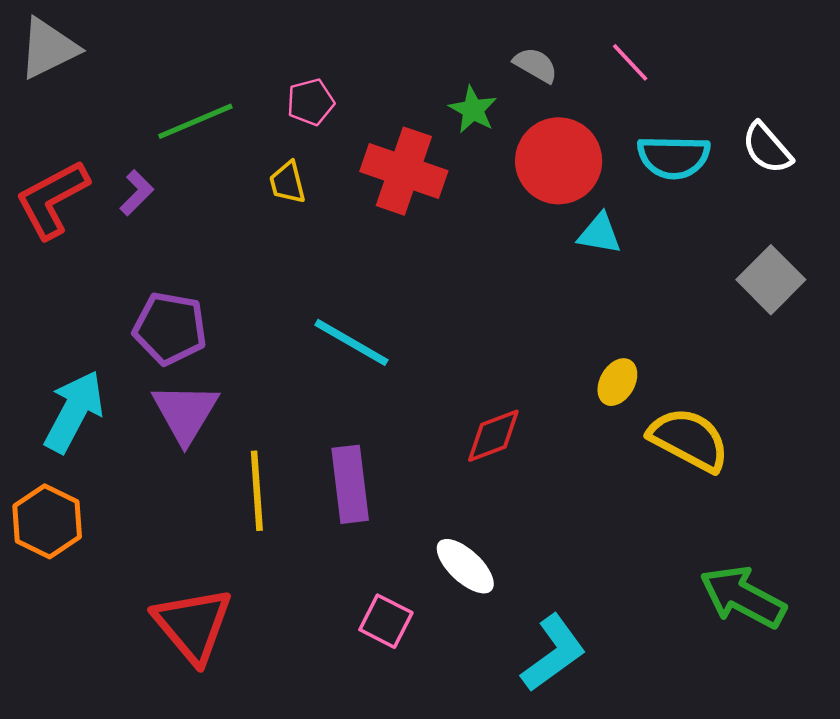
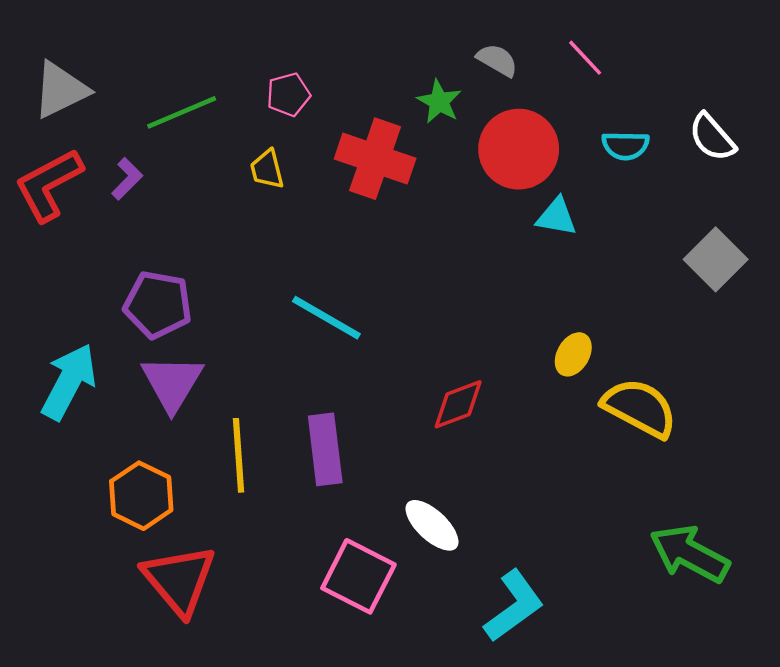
gray triangle: (48, 48) -> (61, 90), moved
cyan semicircle: (674, 157) -> (625, 146), size x0.7
orange hexagon: (47, 521) -> (141, 496), moved
pink square: (386, 621) -> (358, 576), size x1.5

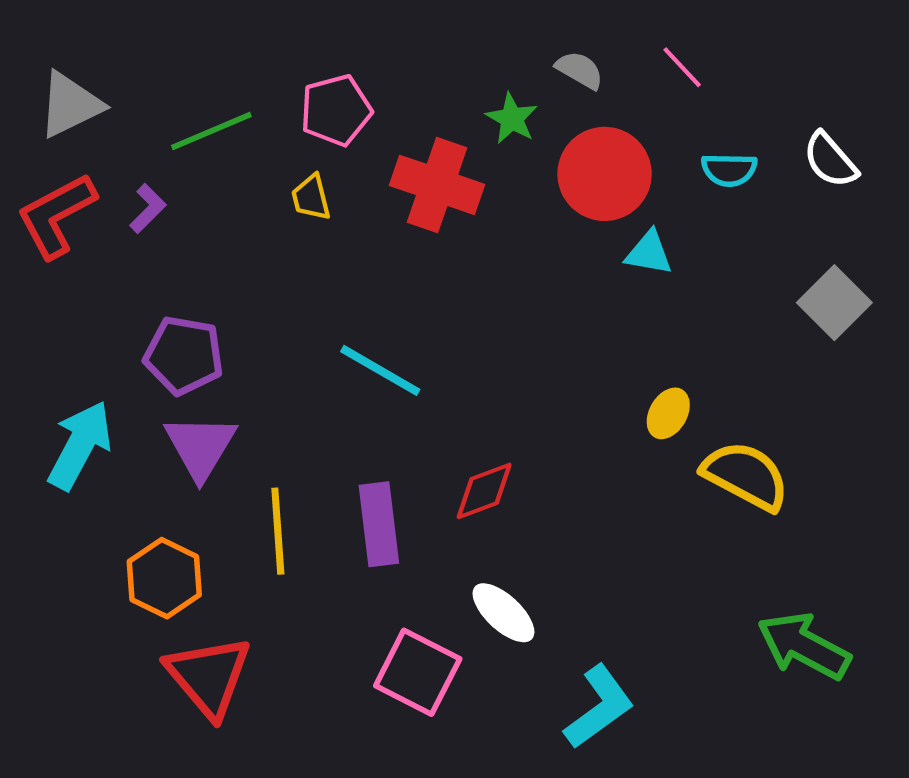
pink pentagon: (288, 95) -> (336, 110), size x1.4
red diamond: (458, 404) -> (484, 491), moved

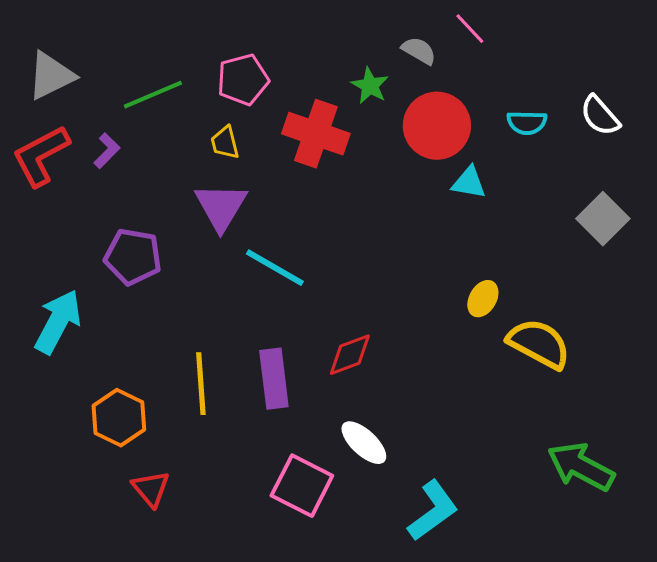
pink line: (682, 67) -> (470, 29), moved
purple triangle: (200, 447) -> (221, 207), moved
red triangle: (209, 676) -> (151, 489), size x0.6

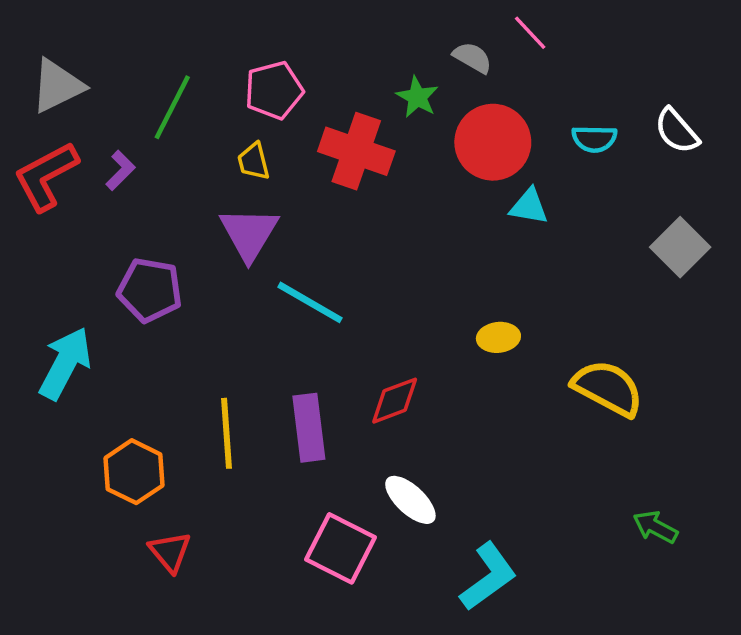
green line: (153, 95) -> (172, 107), turned -40
yellow ellipse: (483, 299) -> (498, 337), moved, turned 54
green arrow: (581, 467) -> (655, 527), size x0.6

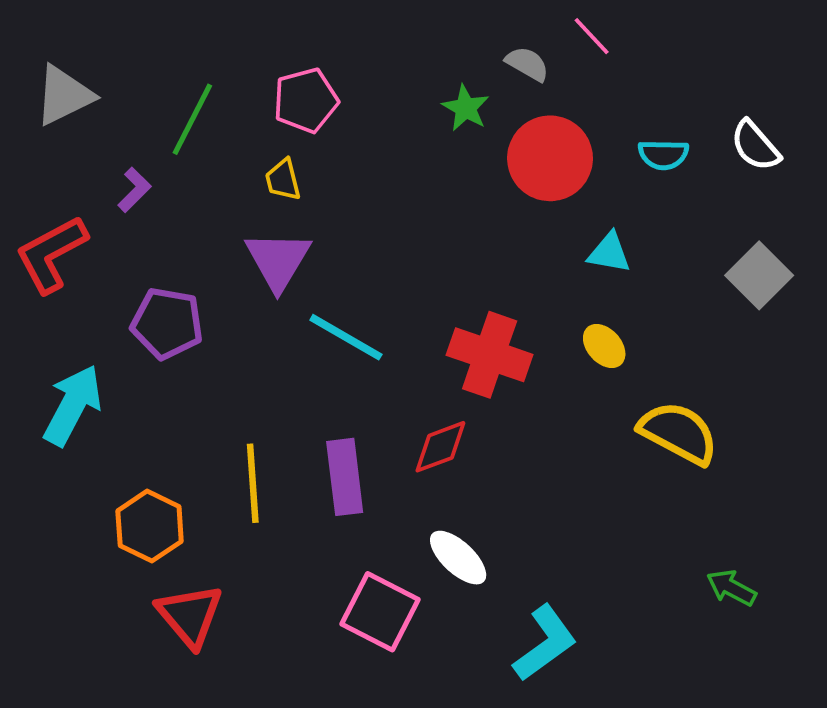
red cross: (356, 151) -> (490, 355), moved
red L-shape: (46, 176) -> (51, 254), moved
cyan triangle: (529, 206) -> (609, 253), moved
yellow ellipse: (498, 337) -> (604, 346), moved, turned 54
red triangle: (170, 552) -> (190, 615), size x1.4

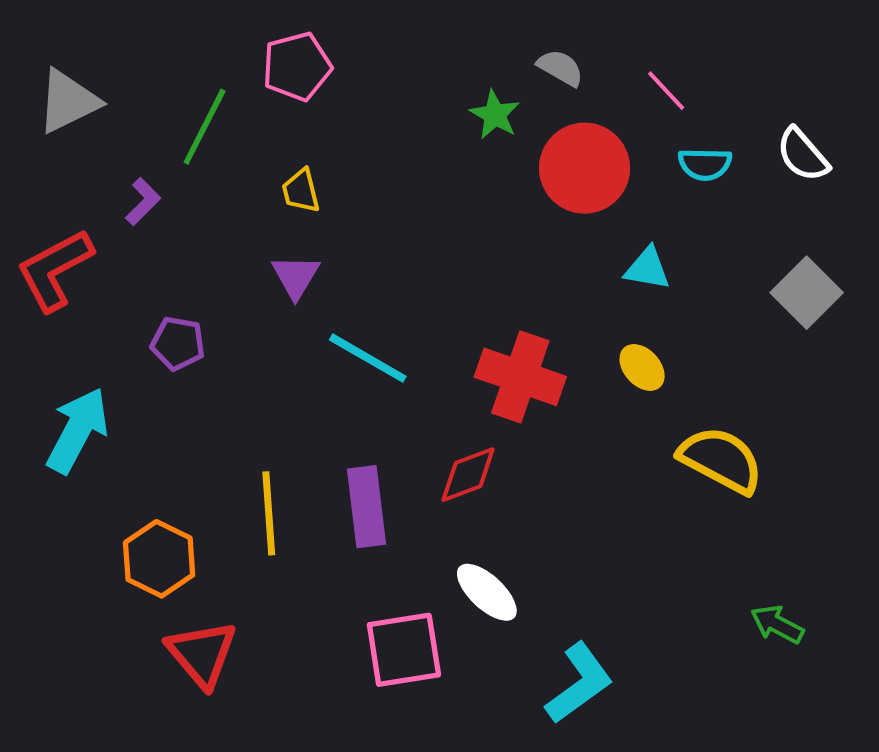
pink line: (592, 36) -> (666, 91), moved
pink pentagon: (306, 100) -> (297, 66), moved
purple triangle: (278, 260) -> (296, 277), size x0.7
purple pentagon: (167, 323) -> (178, 343), size x0.7
pink square: (380, 612) -> (404, 650), turned -36

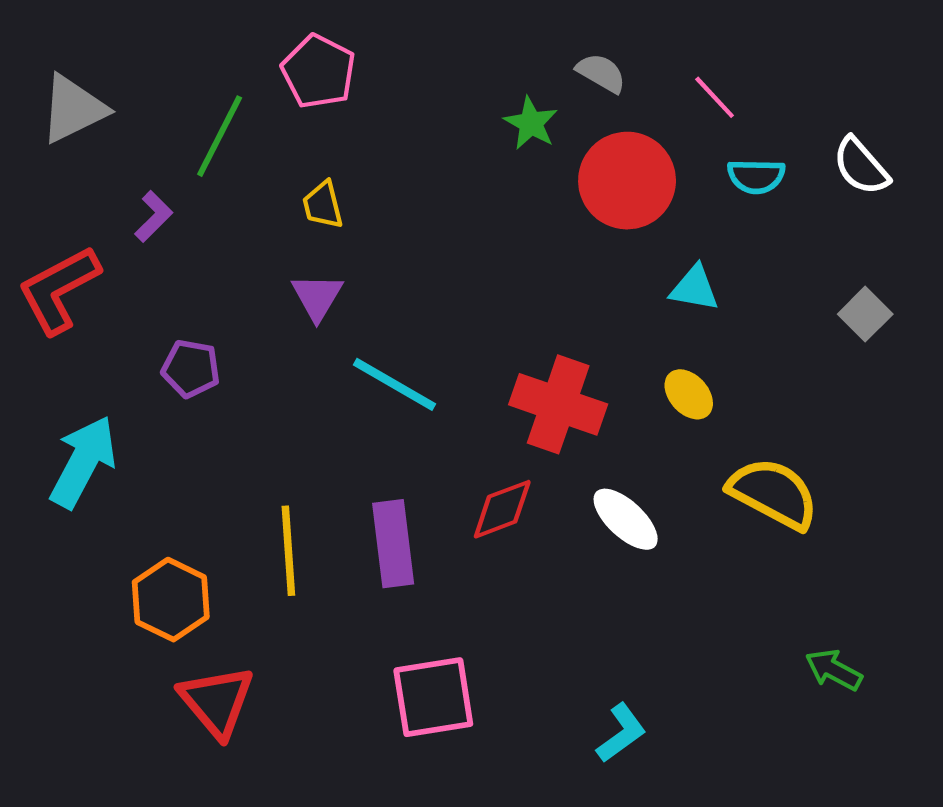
pink pentagon: (297, 66) -> (319, 72), turned -30
gray square: (807, 293) -> (865, 314), size x0.7
white ellipse: (487, 592) -> (626, 519), moved
cyan L-shape: (579, 683) -> (621, 733), size x0.7

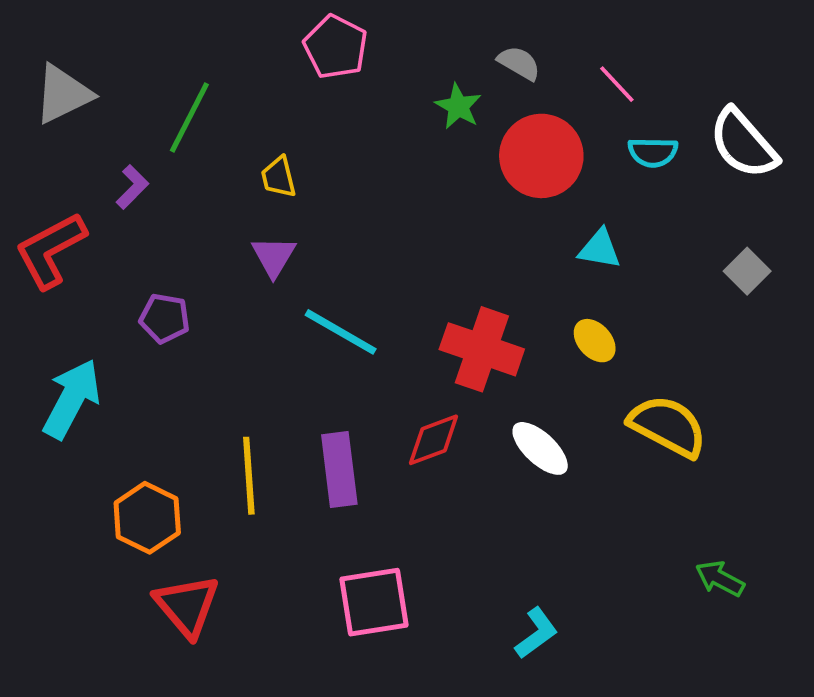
pink pentagon: (319, 72) -> (336, 47), moved
white semicircle: (861, 166) -> (743, 144), size x1.4

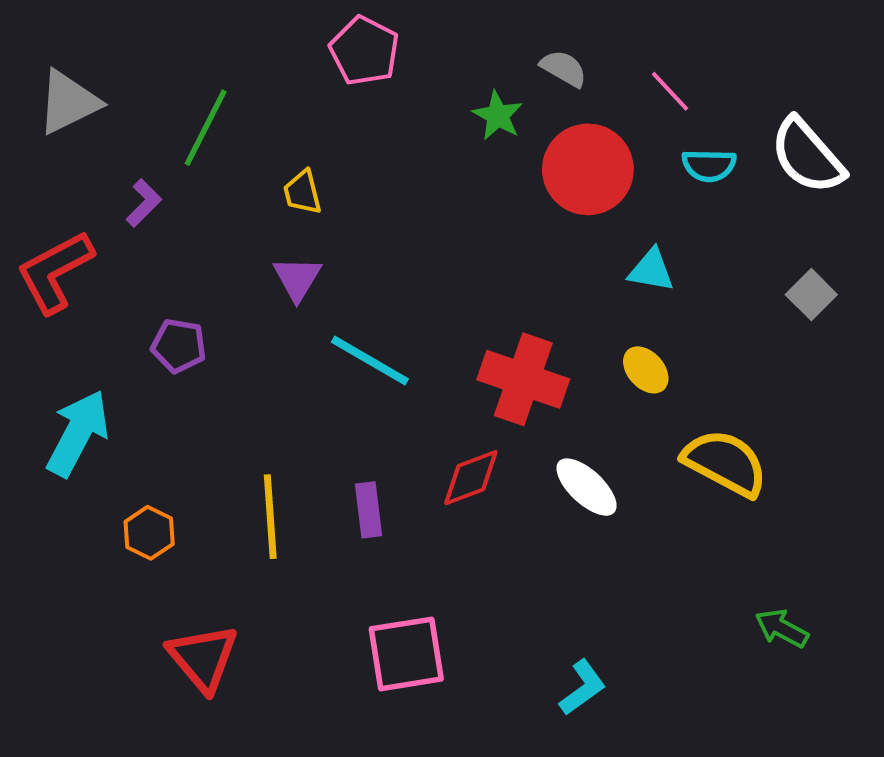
purple rectangle: (339, 470) -> (368, 510), size x0.7
orange hexagon: (147, 518) -> (149, 533), moved, size x0.7

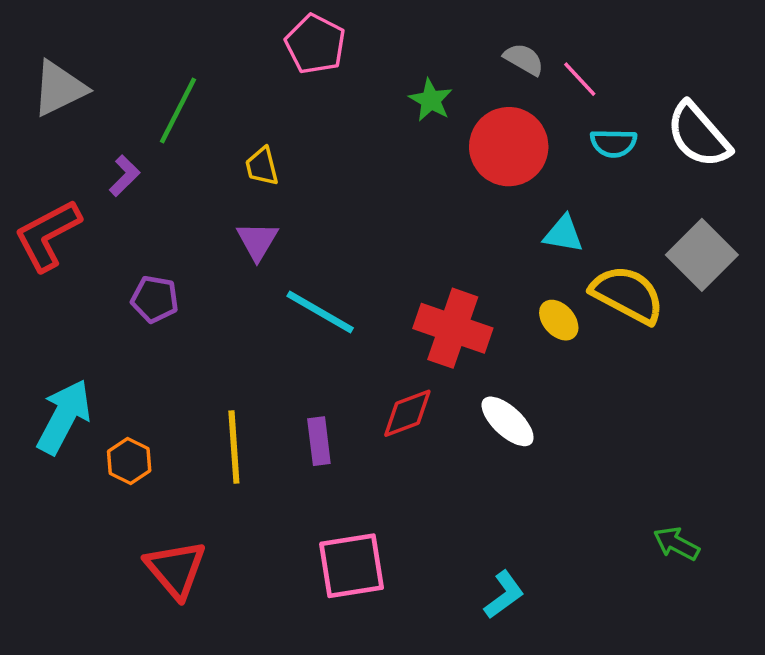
gray semicircle: (564, 68) -> (524, 59), moved
gray square: (811, 295) -> (702, 255), size x1.6
cyan arrow: (78, 433) -> (64, 417), moved
yellow semicircle: (725, 463) -> (627, 294), moved

